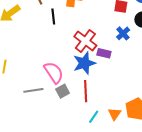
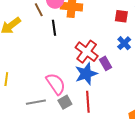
purple rectangle: (104, 53) -> (105, 63), turned 48

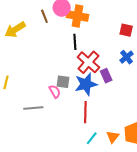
black line: (54, 28) -> (75, 42), moved
pink semicircle: (56, 84) -> (55, 91), size x0.6
gray square: (65, 102) -> (63, 82), moved, turned 32

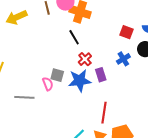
black line: (75, 42) -> (74, 37), turned -35
red cross: (88, 62) -> (85, 59), size x0.6
red line: (85, 112) -> (104, 113), moved

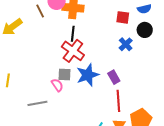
black line: (74, 37) -> (73, 34), turned 49
red cross: (85, 59) -> (73, 51), moved, size x1.6
purple rectangle: (101, 75) -> (114, 77), moved

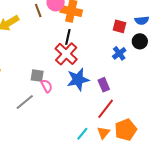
gray square: (65, 74) -> (37, 76), moved
red line: (118, 101) -> (106, 109), turned 35
gray line: (37, 103) -> (25, 102), turned -36

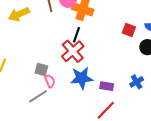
blue cross: (119, 53) -> (137, 82), moved
purple rectangle: (104, 85) -> (107, 86), turned -64
gray line: (25, 102) -> (38, 96), moved

